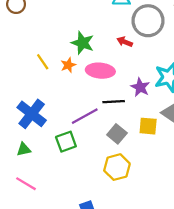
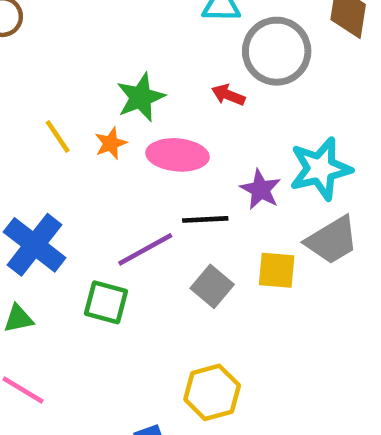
green star: (83, 43) -> (141, 97), turned 30
green square: (66, 142) -> (106, 302), turned 35
yellow hexagon: (117, 167) -> (212, 392), moved

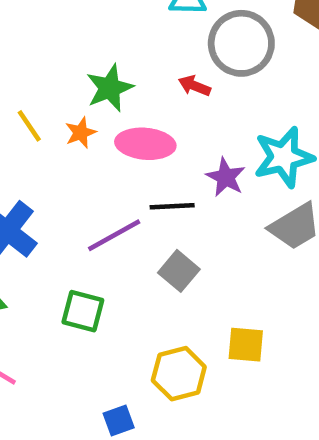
yellow square: (277, 270) -> (246, 345), moved
green square: (106, 302) -> (83, 311), moved

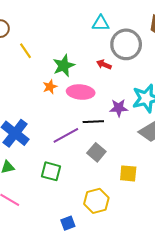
yellow line: (29, 126) -> (26, 51), moved
purple star: (226, 177) -> (119, 108), turned -30
yellow square: (246, 345) -> (128, 173), moved

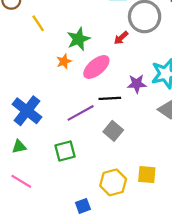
red arrow: (104, 65) -> (121, 38), turned -64
pink ellipse: (81, 92) -> (96, 67), turned -45
green square: (51, 171) -> (65, 151), turned -30
yellow square: (128, 173) -> (147, 175), moved

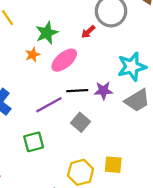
purple star: (137, 84) -> (103, 91), moved

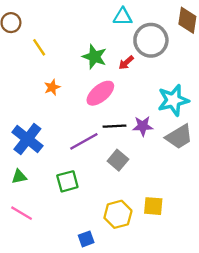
green star: (47, 33) -> (94, 57), moved, turned -30
orange star: (33, 55) -> (52, 87), moved

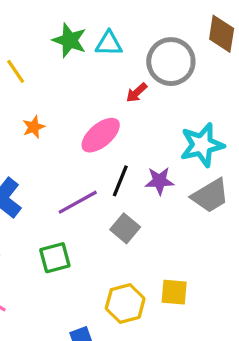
cyan triangle: (123, 17) -> (109, 44), moved
green star: (94, 57) -> (70, 40), moved
black line: (114, 126) -> (120, 181), turned -65

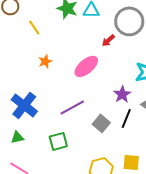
black line: (120, 181) -> (126, 118), moved
purple star: (159, 181) -> (122, 94), turned -30

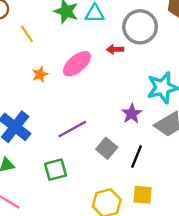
red arrow: (108, 40) -> (115, 49), turned 40
pink ellipse: (86, 66) -> (77, 64), moved
black line: (126, 118) -> (136, 157), moved

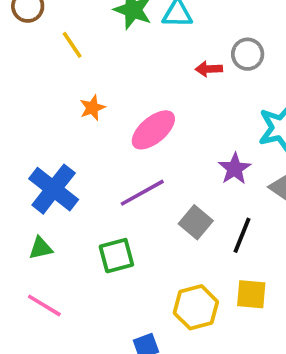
gray circle: (140, 27) -> (248, 54), moved, size x0.6
pink ellipse: (77, 64) -> (153, 130), moved

